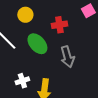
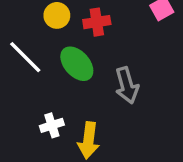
red cross: (59, 25) -> (97, 22), moved

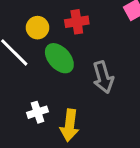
yellow circle: (57, 15) -> (37, 28), moved

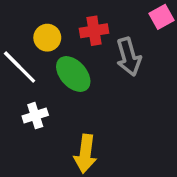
gray arrow: (103, 77) -> (129, 57), moved
white cross: (37, 112) -> (35, 116), moved

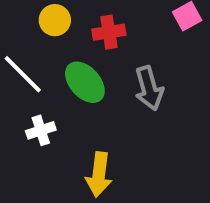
yellow circle: (47, 38) -> (55, 20), moved
gray arrow: (129, 57) -> (149, 88), moved

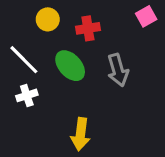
white cross: (41, 130) -> (27, 95), moved

